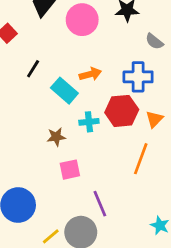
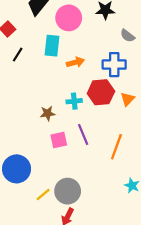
black line: (33, 69) -> (18, 55), moved
cyan rectangle: (64, 91) -> (52, 46), moved, turned 55
orange line: (141, 159) -> (116, 147), moved
purple line: (100, 204) -> (83, 134), moved

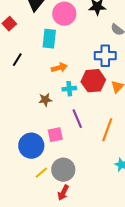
black line: (18, 55) -> (17, 60), moved
orange arrow: (75, 62) -> (59, 68), moved
pink square: (59, 140) -> (55, 135), moved
blue circle: (17, 169) -> (31, 146), moved

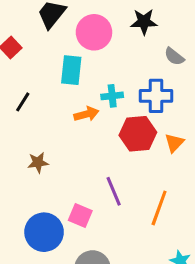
cyan cross: (69, 89) -> (112, 96), moved
brown star: (45, 100) -> (38, 163), moved
pink square: (55, 135) -> (80, 215), turned 35

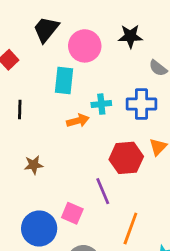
black line: (23, 102) -> (20, 110), turned -30
red hexagon: (138, 134) -> (126, 158), moved
orange line: (159, 208) -> (130, 228), moved

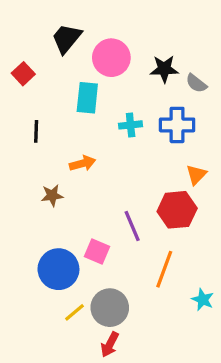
black star: (130, 36) -> (164, 69), moved
orange arrow: (78, 121) -> (83, 163), moved
red hexagon: (126, 158) -> (177, 210), moved

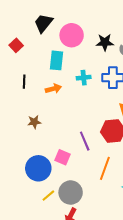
orange arrow: (83, 163) -> (53, 89), moved

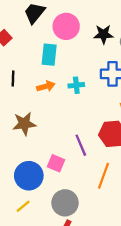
cyan cross: (84, 78) -> (76, 85), moved
brown star: (34, 122) -> (24, 124), size x1.5
yellow line: (48, 196) -> (23, 206), moved

